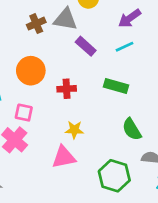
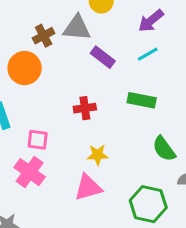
orange circle: (31, 71) -> (25, 68), moved

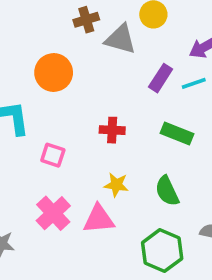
brown cross: (44, 36) -> (86, 20), moved
purple rectangle: (103, 57) -> (161, 78), moved, turned 75
green semicircle: (164, 149) -> (167, 191), moved
pink cross: (30, 172) -> (53, 213), moved

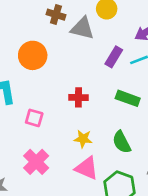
brown cross: (86, 20) -> (56, 15), turned 36
pink triangle: (99, 219) -> (87, 168), moved, turned 30

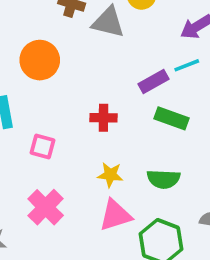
purple rectangle: (114, 57) -> (153, 81), moved, turned 30
green semicircle: (122, 142) -> (164, 179), turned -60
pink triangle: (87, 168) -> (115, 215), turned -40

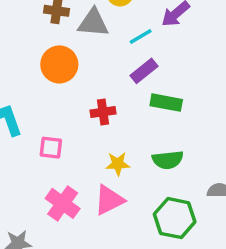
orange circle: (40, 60) -> (59, 64), moved
cyan line: (187, 65) -> (141, 37), moved
pink triangle: (115, 215) -> (109, 200), moved

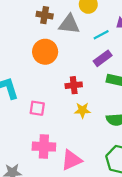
yellow star: (118, 164) -> (82, 110), moved
pink triangle: (109, 200) -> (71, 160), moved
pink cross: (63, 203) -> (44, 147), turned -35

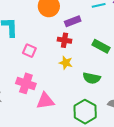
purple rectangle: (103, 58) -> (73, 21), moved

